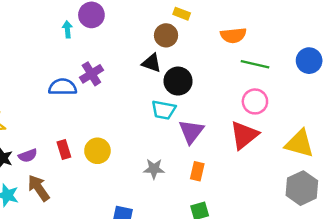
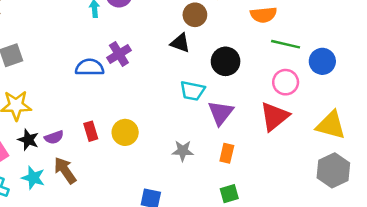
blue circle: (309, 61) -> (322, 61), moved
black circle: (178, 81) -> (226, 61), moved

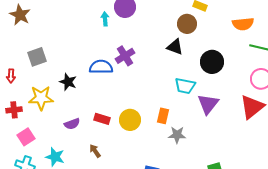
red rectangle: (91, 131) -> (102, 119), turned -56
black star: (28, 140) -> (68, 82), moved
orange rectangle: (227, 153) -> (163, 116), moved
brown arrow: (65, 170) -> (95, 151), moved, size x0.6

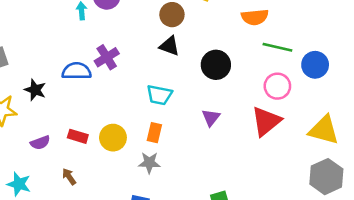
brown circle: (187, 24) -> (172, 15), moved
cyan trapezoid: (185, 86) -> (159, 95), moved
purple triangle: (208, 104) -> (211, 118), size x0.7
gray star: (177, 135) -> (149, 163), moved

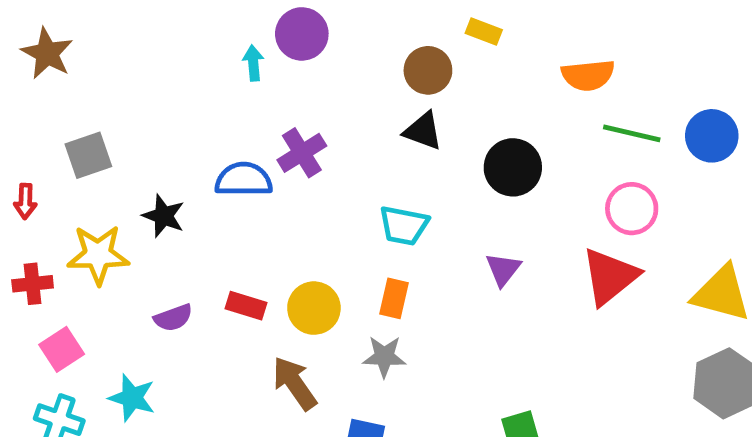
blue circle: (315, 65) -> (712, 136), moved
brown arrow: (69, 177) -> (295, 383), moved, size x1.6

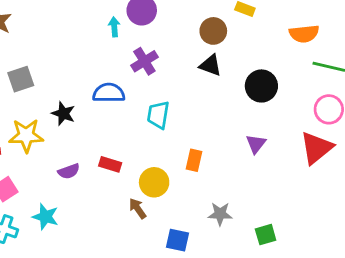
purple cross: (302, 153) -> (144, 61), moved
cyan trapezoid: (404, 226) -> (158, 115), moved, turned 88
yellow circle: (314, 308) -> (154, 182), moved
gray star: (384, 357) -> (220, 214), moved
brown arrow: (295, 383) -> (138, 208), size x0.7

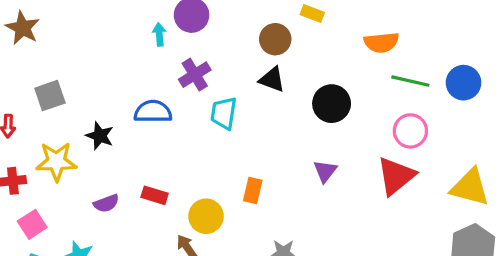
cyan trapezoid: (158, 115) -> (224, 113), moved

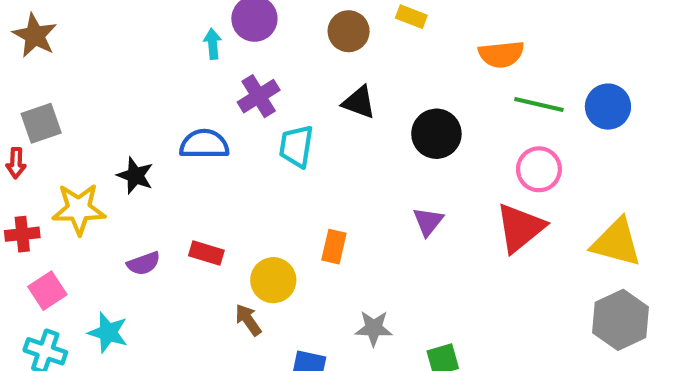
brown circle: (275, 39) -> (349, 31), moved
gray square: (50, 96) -> (41, 123), moved

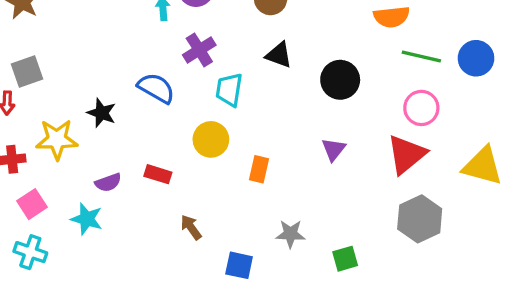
blue semicircle: (204, 144) -> (156, 88), turned 30
yellow circle: (273, 280) -> (211, 139), moved
gray hexagon: (621, 320) -> (420, 219), moved
cyan star: (108, 332) -> (87, 219), moved

